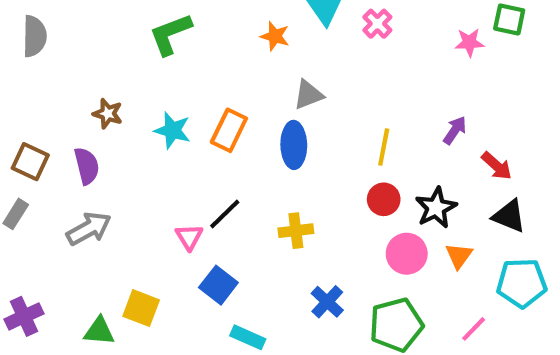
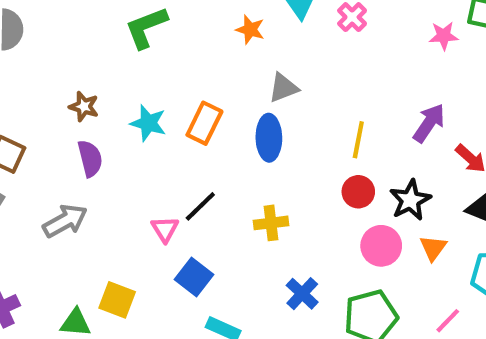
purple arrow: (455, 130) -> (429, 123), size x1.4
purple semicircle: (87, 166) -> (90, 158), moved

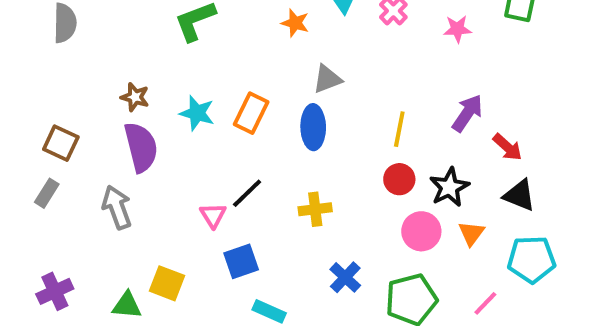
pink star: (444, 36) -> (457, 29), moved
purple semicircle: (90, 158) -> (141, 147), size x1.4
gray arrow: (65, 221) -> (117, 207), turned -81
blue square: (194, 277) -> (241, 261), turned 33

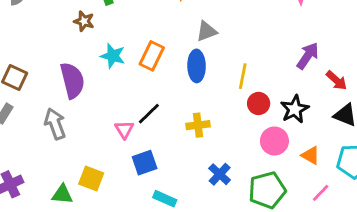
brown star: (135, 97) -> (84, 21), moved
yellow line: (399, 129) -> (243, 76), moved
orange triangle: (471, 233) -> (311, 155), moved, turned -36

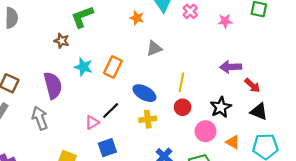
purple arrow: (308, 56) -> (231, 67), turned -126
blue ellipse: (197, 66) -> (144, 93), moved, turned -60
red circle: (259, 103) -> (183, 107), moved
pink triangle: (124, 129) -> (92, 122), turned 32

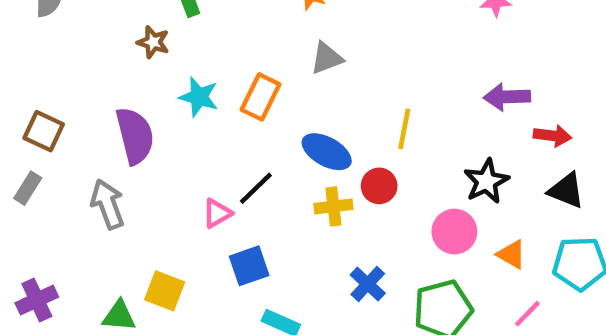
gray triangle: (154, 48) -> (327, 58), moved
red arrow: (252, 85) -> (553, 136), turned -35
red circle: (183, 107) -> (379, 186), moved

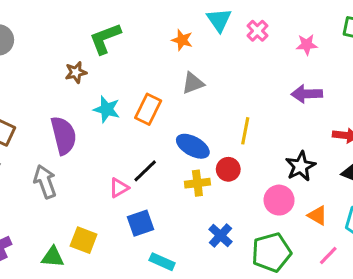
brown star: (153, 42) -> (76, 72), turned -30
purple arrow: (507, 97) -> (307, 94), moved

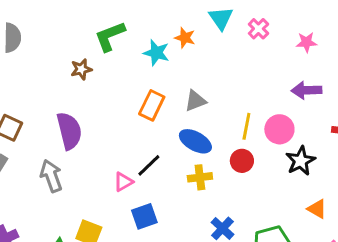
gray triangle: (193, 83) -> (195, 101), moved
cyan star: (107, 109) -> (156, 53), moved
red circle: (228, 169) -> (242, 161), moved
pink circle: (279, 200) -> (279, 129), moved

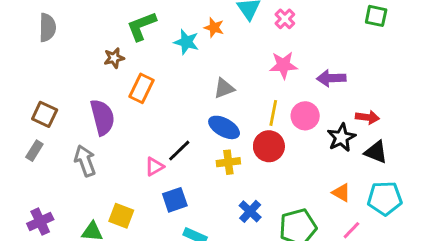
pink star: (306, 42) -> (283, 65), moved, size x1.4
orange rectangle: (152, 105) -> (142, 88), moved
red circle: (242, 161) -> (269, 146), size x1.4
black star: (300, 161) -> (341, 138), moved

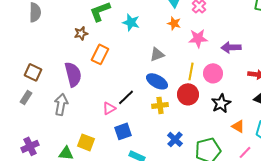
orange star: (214, 28) -> (174, 23), moved
black star: (341, 138) -> (221, 103), moved
gray arrow: (85, 161) -> (61, 104), turned 30

